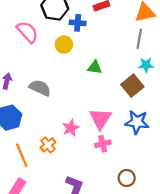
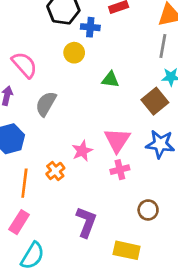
pink semicircle: (27, 32) -> (24, 65), moved
gray semicircle: (40, 88) -> (46, 104), turned -85
orange line: (22, 155) -> (24, 183), turned 30

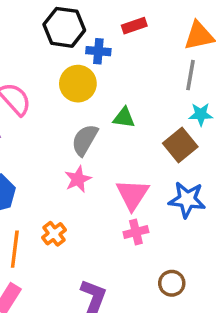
yellow circle: (74, 53) -> (78, 84), size x1.4
gray semicircle: (46, 104) -> (85, 140), moved
pink star: (82, 151) -> (78, 179), moved

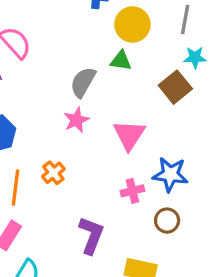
yellow circle: (78, 84) -> (132, 24), moved
blue star: (187, 200) -> (170, 174), moved
pink cross: (136, 232) -> (132, 191), moved

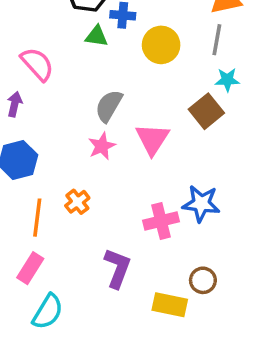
green triangle: (121, 61) -> (97, 36), moved
pink triangle: (129, 135) -> (152, 139), moved
pink cross: (132, 191) -> (161, 221), size x1.4
brown circle: (167, 221) -> (203, 280), moved

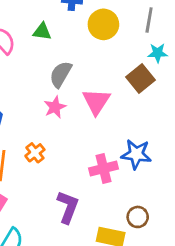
green triangle: (97, 36) -> (42, 32), moved

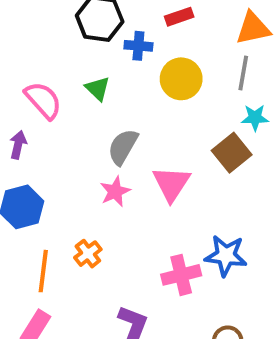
green triangle: (42, 32) -> (98, 89), turned 36

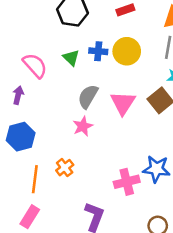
blue cross: (138, 46) -> (98, 51), moved
pink triangle: (171, 184) -> (123, 103), moved

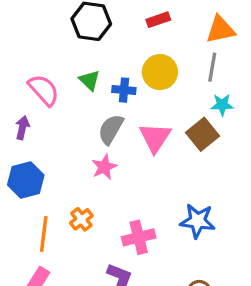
blue cross: (98, 51) -> (124, 90), moved
pink cross: (127, 182) -> (139, 237), moved

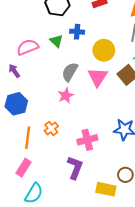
yellow circle: (160, 72) -> (104, 50), moved
pink semicircle: (44, 90) -> (28, 47), turned -70
blue cross: (124, 90) -> (77, 32), moved
purple arrow: (22, 128) -> (14, 71), turned -48

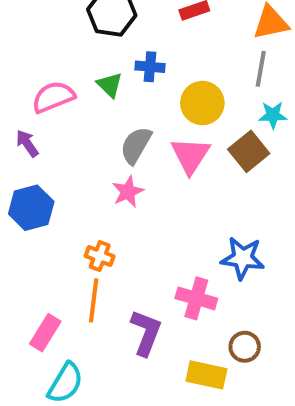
orange cross: (51, 128) -> (100, 256), turned -32
orange line: (28, 138) -> (94, 300), moved
pink cross: (87, 140) -> (196, 298), moved, turned 30

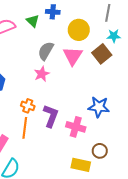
purple L-shape: (146, 333) -> (51, 116), moved

